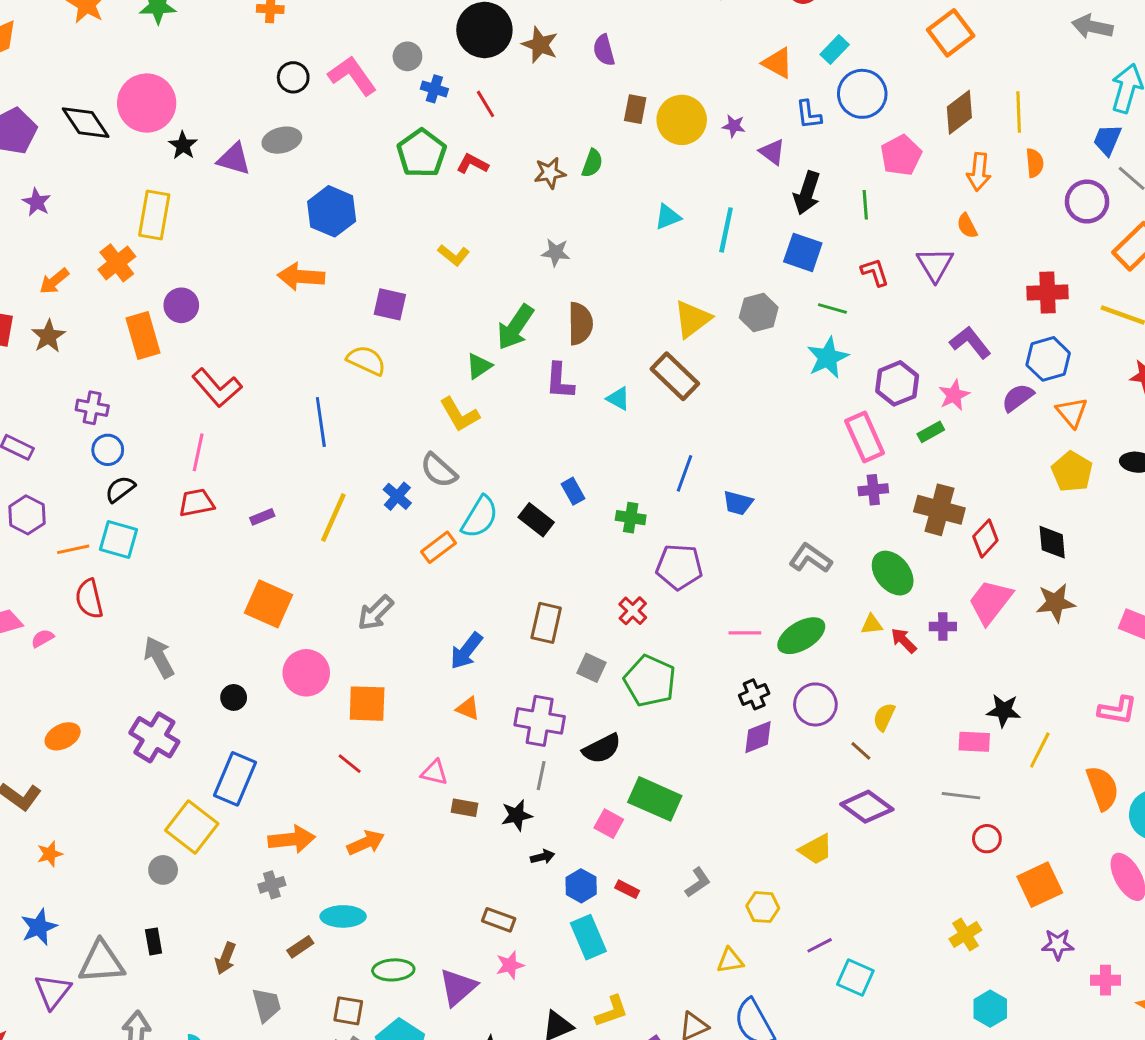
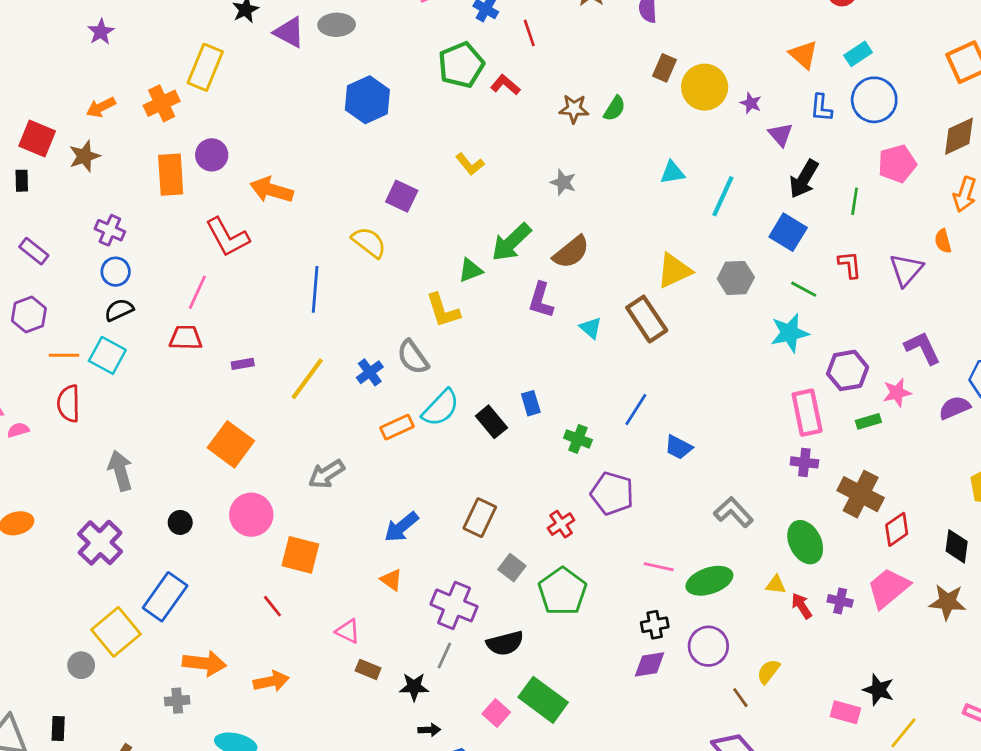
orange arrow: (301, 277) -> (272, 190), moved
brown semicircle: (580, 324) -> (571, 252), turned 39

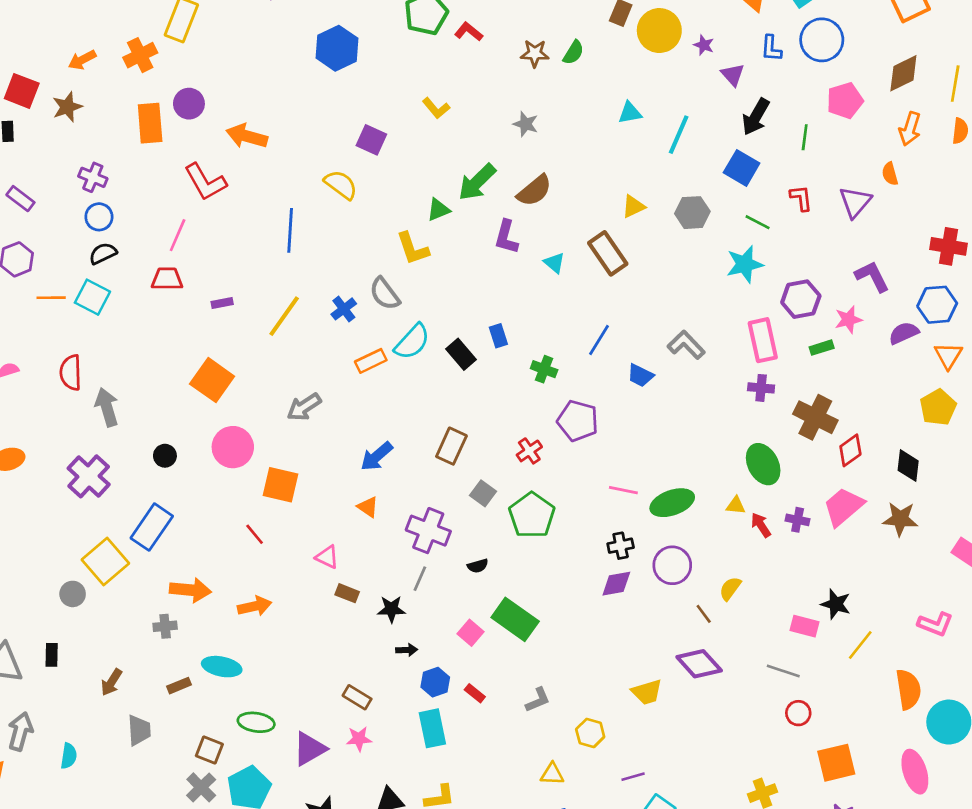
yellow triangle: (674, 271) -> (633, 207), size x0.7
red semicircle: (69, 403) -> (71, 373), moved
gray L-shape: (733, 512) -> (686, 345), moved
black semicircle: (505, 643) -> (478, 566), size x0.6

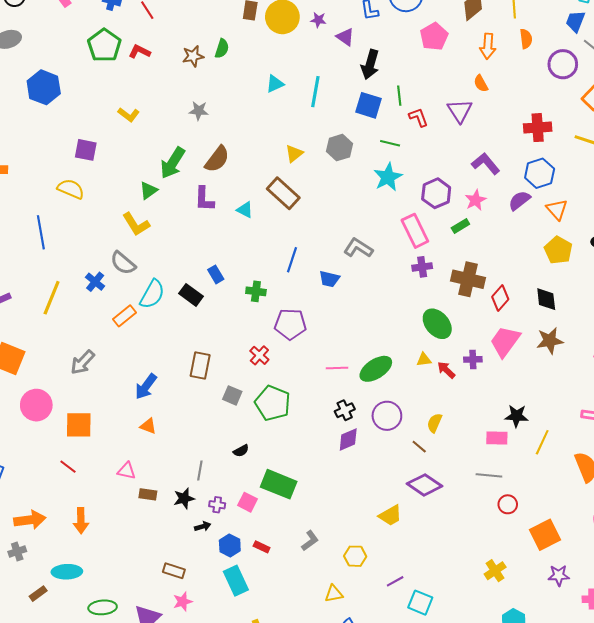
green line: (805, 137) -> (399, 96), moved
purple cross: (428, 531) -> (217, 505), moved, size x0.5
orange arrow: (255, 606) -> (81, 521), turned 115

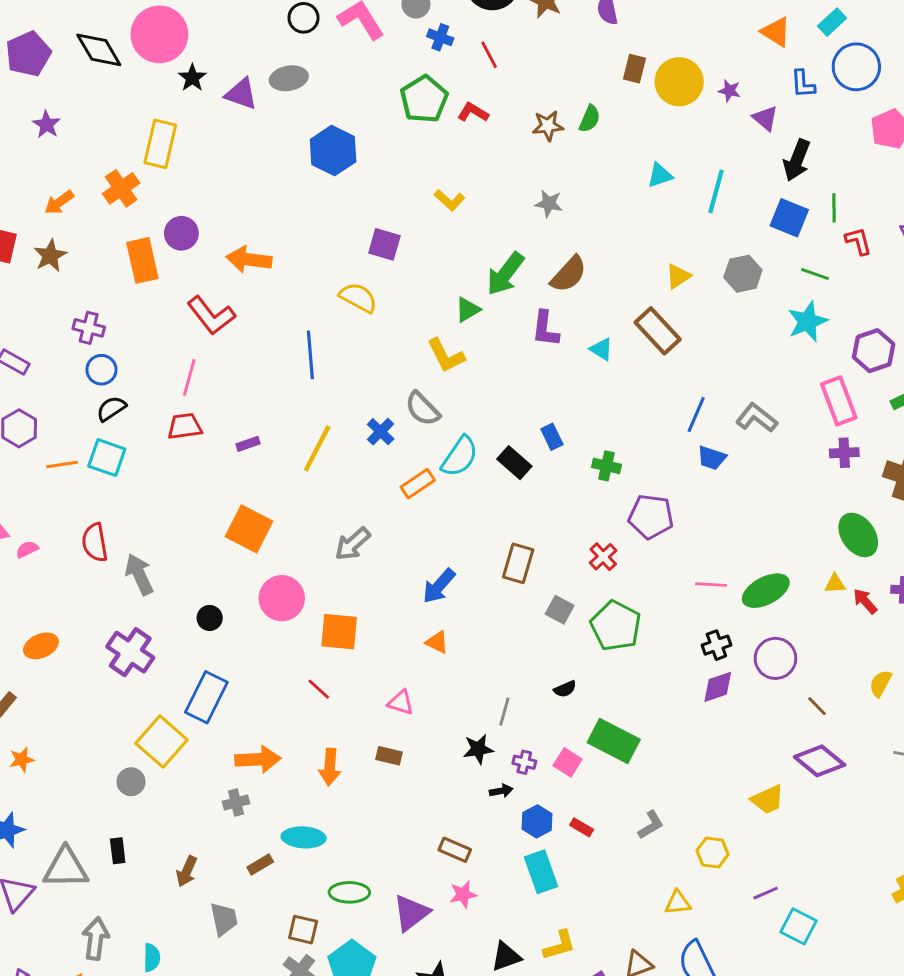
blue line: (292, 260) -> (696, 415), moved
yellow semicircle: (434, 423) -> (880, 683), moved
brown rectangle: (148, 494) -> (389, 756), moved

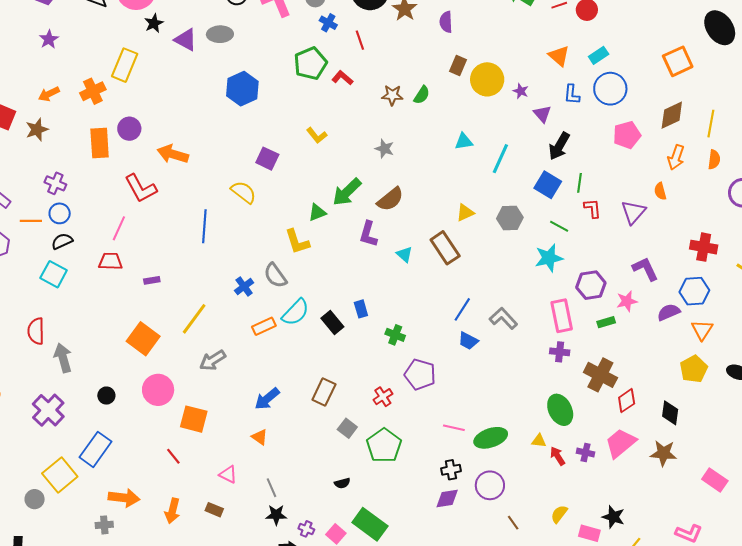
yellow line: (317, 449) -> (194, 319), moved
orange line: (62, 465) -> (31, 221), moved
gray line: (504, 712) -> (272, 488), moved, turned -48

